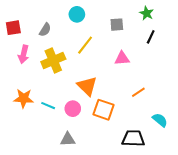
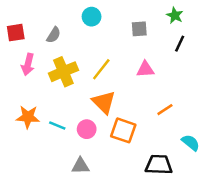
yellow line: (85, 45) -> (101, 69), moved

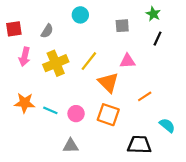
orange triangle: (104, 102) -> (108, 82), moved

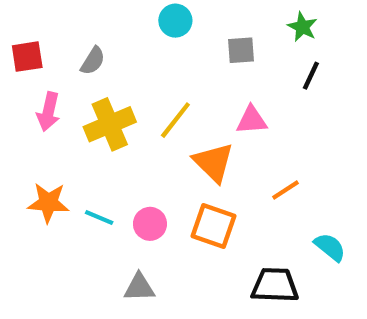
cyan circle: (80, 15) -> (175, 21), moved

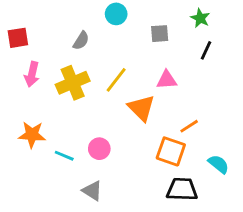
gray semicircle: (93, 61) -> (81, 41), moved
cyan line: (99, 217) -> (64, 156), moved
orange square: (214, 226) -> (171, 151), moved
gray triangle: (139, 287) -> (92, 191), turned 35

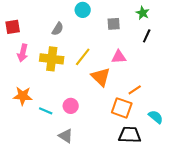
yellow cross: (73, 83) -> (52, 59), turned 30

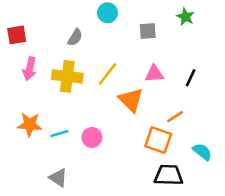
black line: (147, 36) -> (191, 78), moved
cyan line: (46, 111) -> (59, 134), moved, turned -40
gray triangle: (66, 136) -> (58, 178), moved

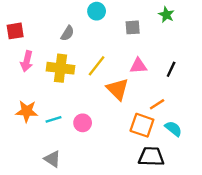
cyan semicircle: (202, 152) -> (173, 129), moved

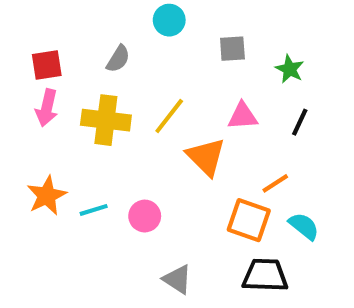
green star: (166, 15) -> (290, 69), moved
red square: (15, 31) -> (47, 65), moved
orange star: (27, 111) -> (47, 196), turned -30
gray triangle: (52, 159) -> (177, 279), moved

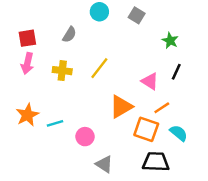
gray square: (232, 49) -> (137, 15), moved, turned 35
pink triangle: (243, 116) -> (150, 81), moved, turned 36
yellow cross: (106, 120) -> (62, 71), size x0.7
orange triangle: (206, 157) -> (121, 107), moved, turned 45
pink circle: (145, 216) -> (85, 137), moved

